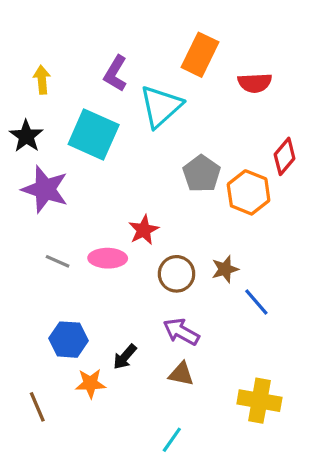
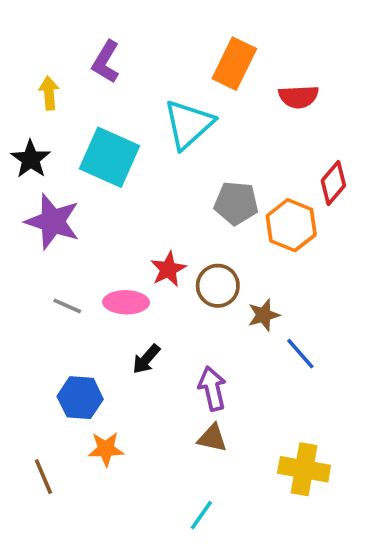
purple L-shape: (115, 73) -> (106, 62), moved
gray pentagon: (202, 174) -> (236, 203), turned -30
brown circle: (177, 274) -> (218, 286), moved
purple arrow: (181, 332) -> (212, 388), turned 48
black arrow: (125, 357) -> (146, 359), moved

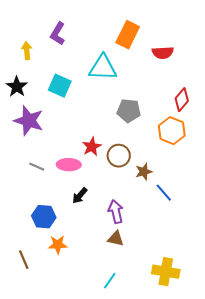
cyan triangle: (188, 124) -> (103, 68), turned 44
cyan square: (110, 157) -> (60, 86), size x0.7
orange hexagon: (291, 225) -> (172, 131), moved
yellow cross: (304, 469) -> (166, 272), moved

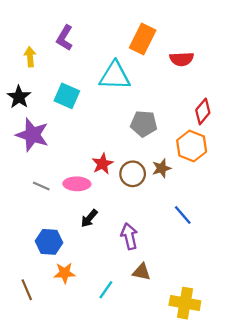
brown star: (144, 172) -> (162, 168), moved
brown triangle: (116, 239) -> (142, 272), moved
cyan line: (110, 281) -> (106, 290), moved

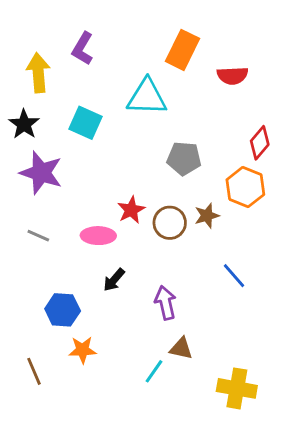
yellow arrow: (30, 57) -> (38, 73), size x1.5
gray line: (41, 186) -> (38, 236), moved
cyan line: (106, 290) -> (154, 371), moved

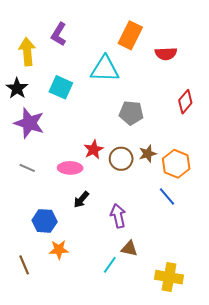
orange hexagon: (245, 187) -> (176, 164), moved

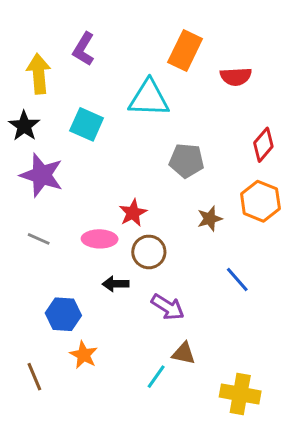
brown circle: (121, 159) -> (149, 252), moved
orange hexagon: (176, 164) -> (260, 201), moved
black arrow: (81, 200) -> (116, 284), turned 48
purple arrow: (118, 216) -> (168, 307), turned 135
orange star: (59, 250) -> (84, 355), turned 30

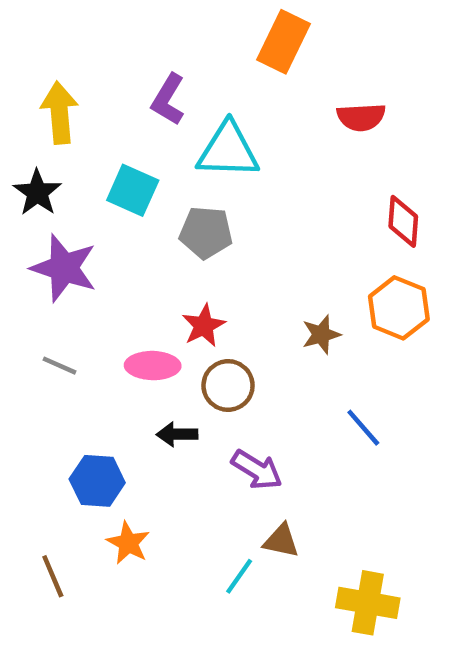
purple L-shape: (84, 49) -> (168, 99), moved
orange rectangle: (185, 50) -> (283, 42), moved
red diamond: (263, 145) -> (403, 221), turned -36
gray pentagon: (187, 161) -> (206, 232), moved

